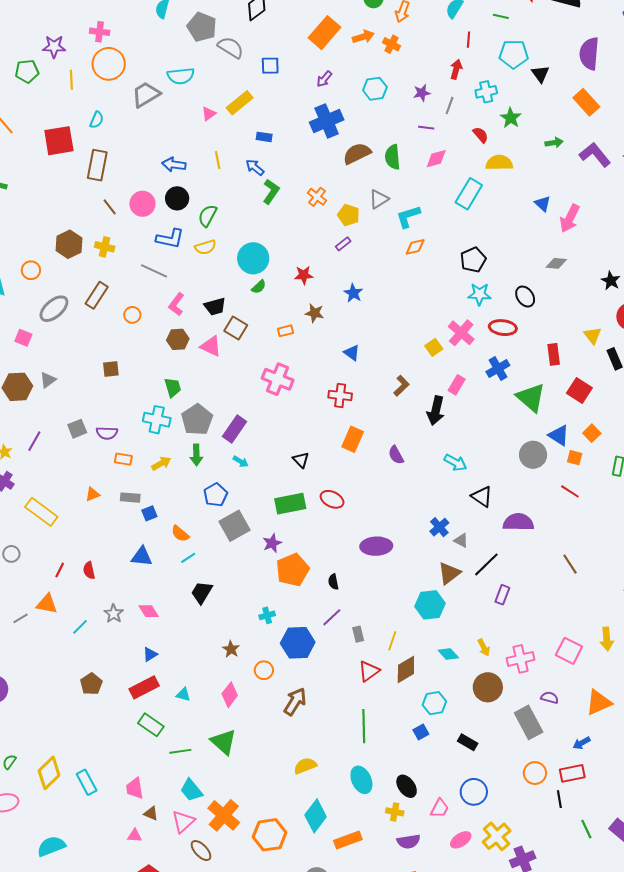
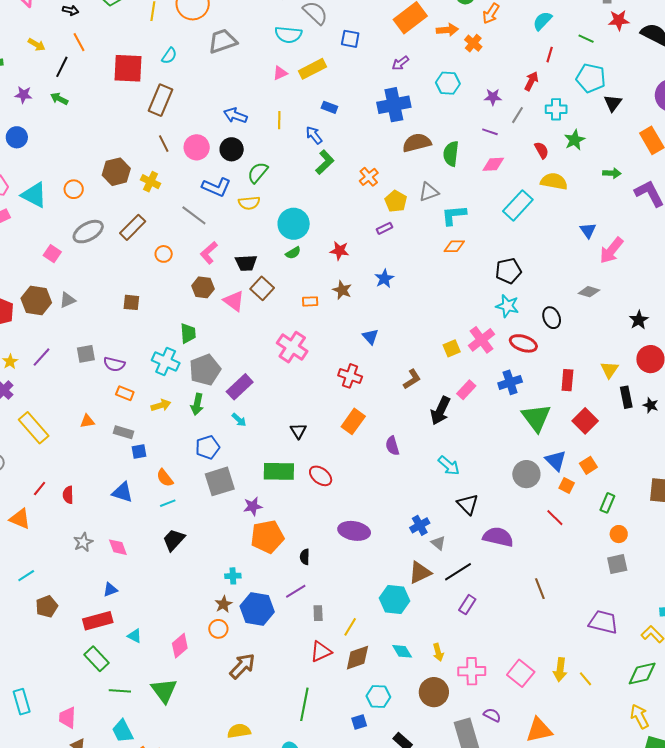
cyan semicircle: (181, 76) -> (288, 35), moved
cyan line: (80, 627) -> (26, 576), moved
brown star: (231, 649) -> (223, 604), moved

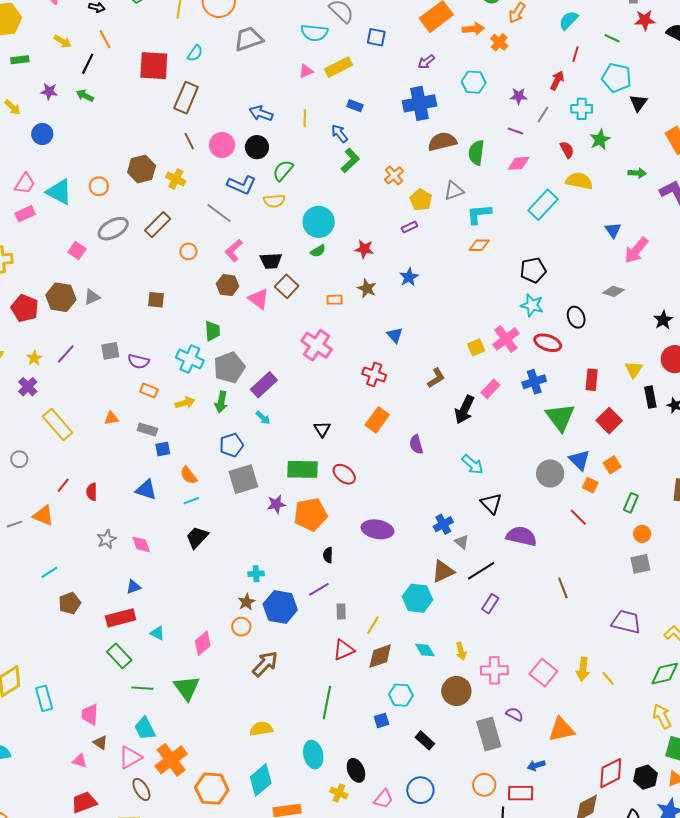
orange pentagon: (267, 537) -> (311, 514), moved

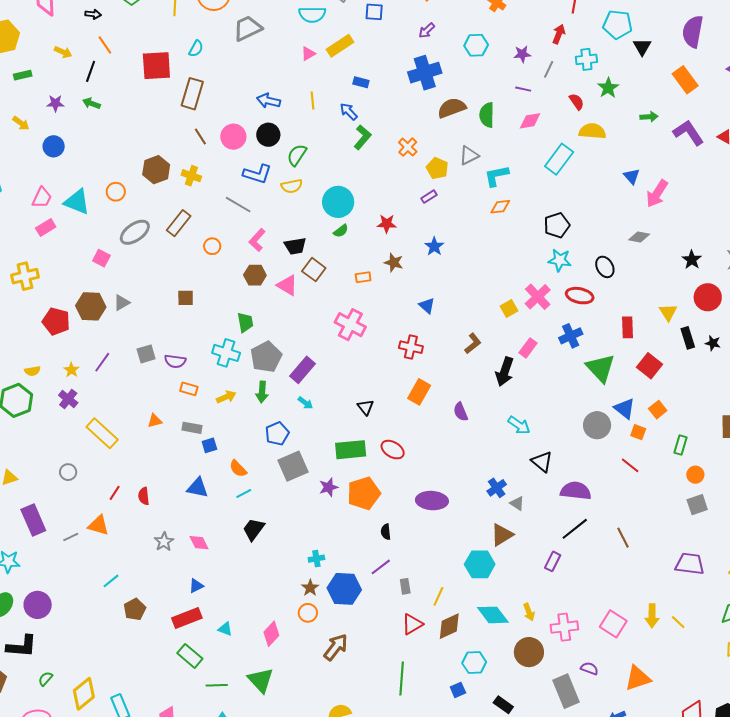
black line: (481, 571) -> (575, 529), moved
cyan diamond: (425, 650) -> (493, 615), size x1.5

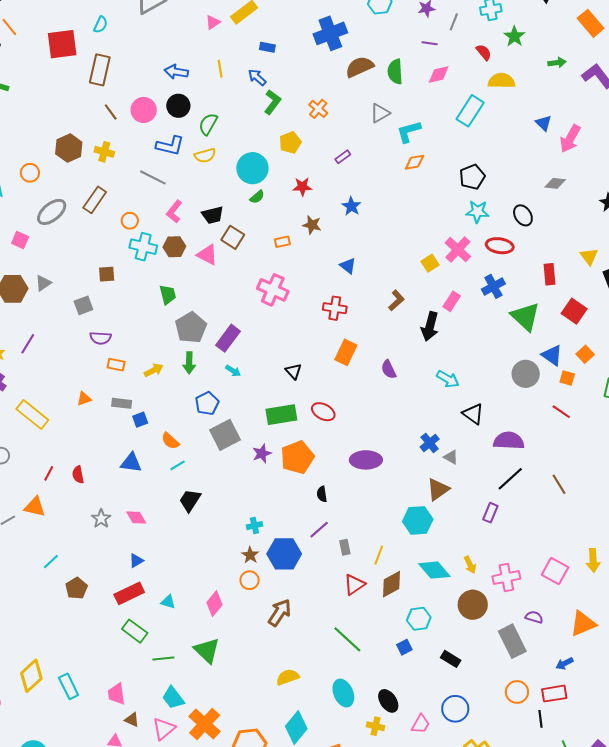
yellow pentagon: (437, 168) -> (290, 143), moved, turned 30
cyan cross: (226, 353) -> (143, 247), moved
gray square: (146, 354) -> (83, 305), moved
green line: (402, 678) -> (347, 639), turned -48

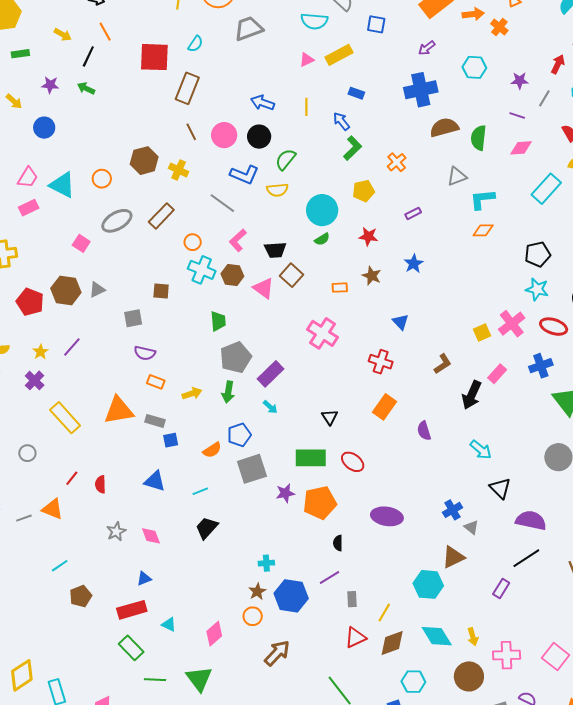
orange triangle: (84, 399) -> (119, 410), size x2.0
orange semicircle: (170, 441) -> (212, 450), moved, turned -84

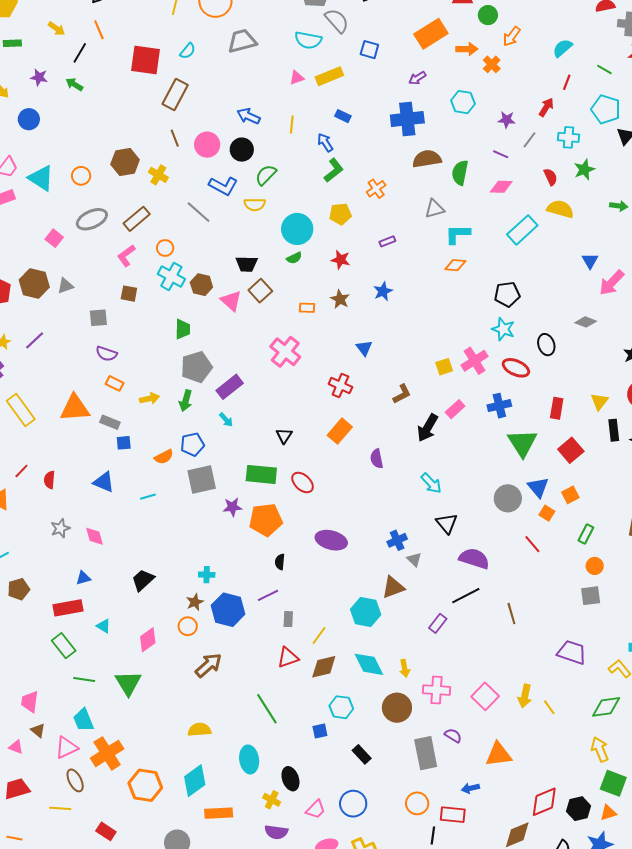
pink L-shape: (238, 240) -> (126, 256), moved
black trapezoid: (207, 528) -> (143, 580), moved

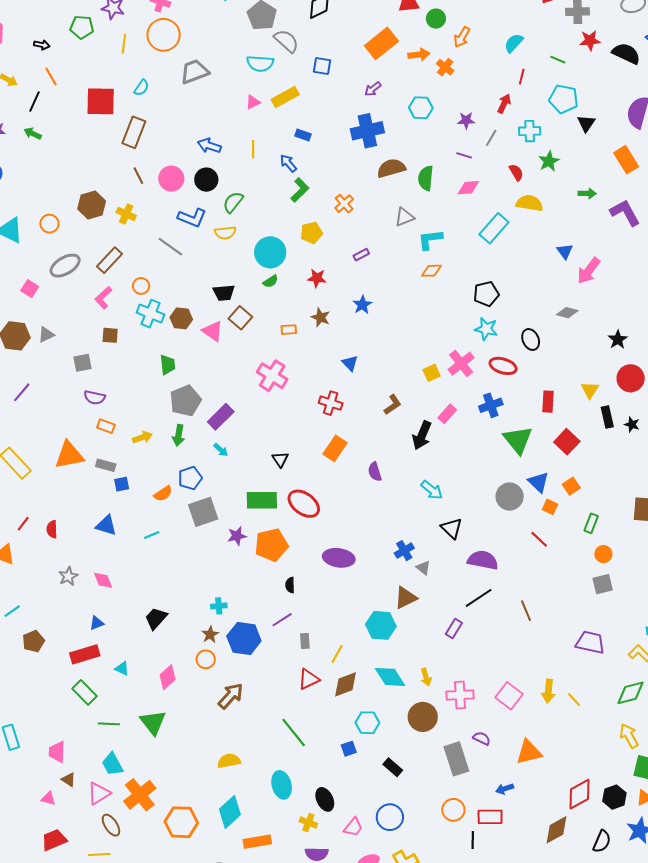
red ellipse: (303, 483) -> (304, 504), size x1.4

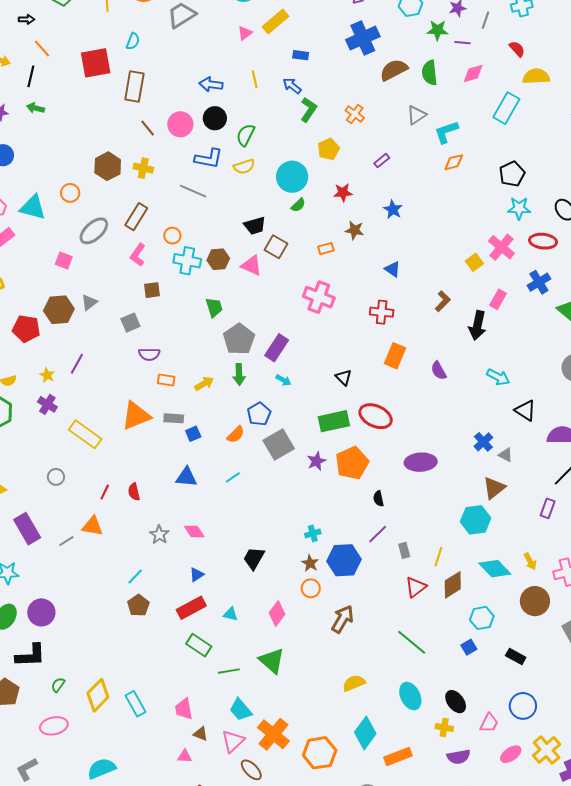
green star: (549, 161) -> (437, 30), moved, turned -30
cyan line: (12, 611) -> (135, 577), moved

